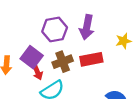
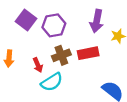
purple arrow: (87, 27) -> (97, 21), moved
purple square: (32, 57) -> (26, 20), moved

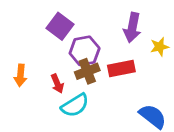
purple square: (26, 20) -> (60, 26), moved
purple hexagon: (54, 25) -> (85, 51), moved

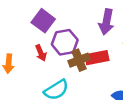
brown cross: (87, 71) -> (79, 60), moved
red arrow: (57, 84) -> (41, 53), moved

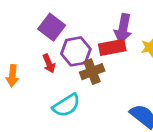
red rectangle: (97, 58) -> (112, 47), moved

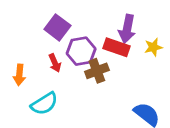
red rectangle: (112, 47) -> (117, 47), turned 30
cyan semicircle: (66, 105) -> (44, 104), moved

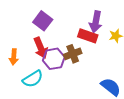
purple hexagon: (81, 51) -> (54, 59), moved
red arrow: (55, 63) -> (41, 48), size x1.5

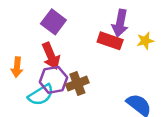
brown cross: (73, 54) -> (77, 84), moved
purple hexagon: (54, 59) -> (53, 80), moved

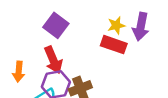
purple arrow: (120, 23) -> (141, 27), moved
yellow star: (145, 41) -> (116, 25), moved

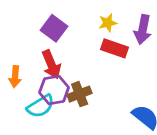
yellow star: (116, 25) -> (108, 23), moved

